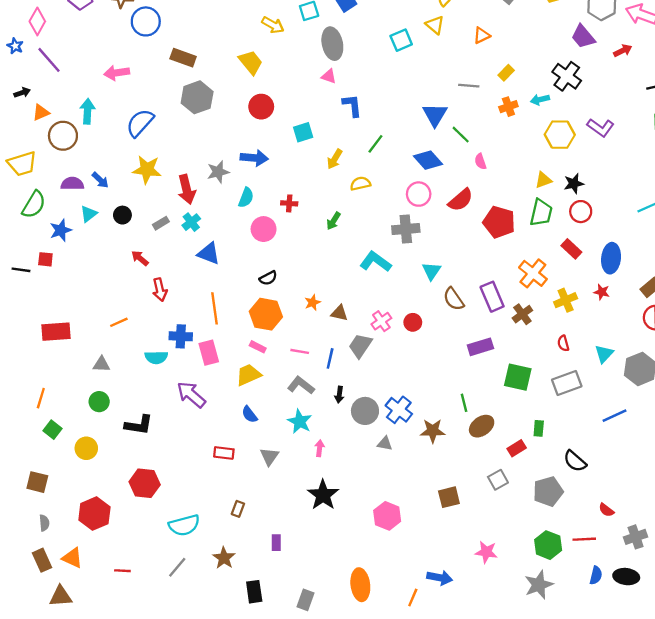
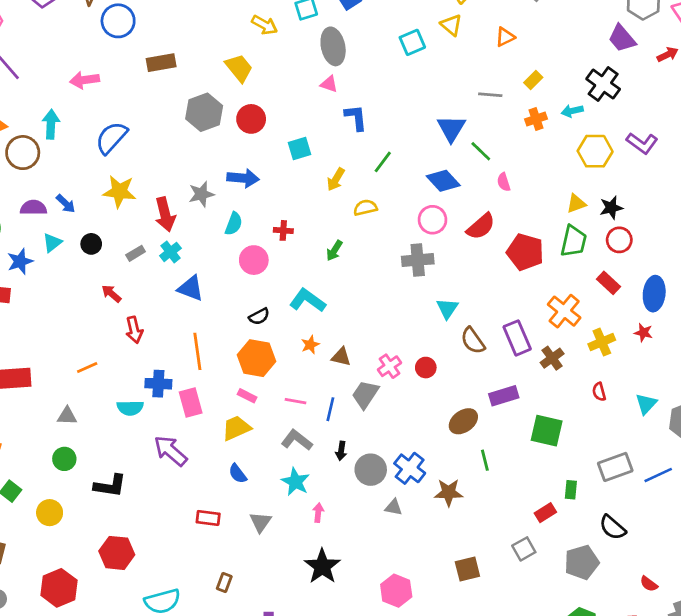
brown rectangle: (183, 58) -> (161, 63), turned -30
gray hexagon: (197, 97) -> (204, 112), moved
cyan L-shape: (375, 262) -> (308, 300), moved
gray rectangle: (567, 383) -> (615, 467), moved
brown ellipse: (482, 426) -> (463, 421), moved

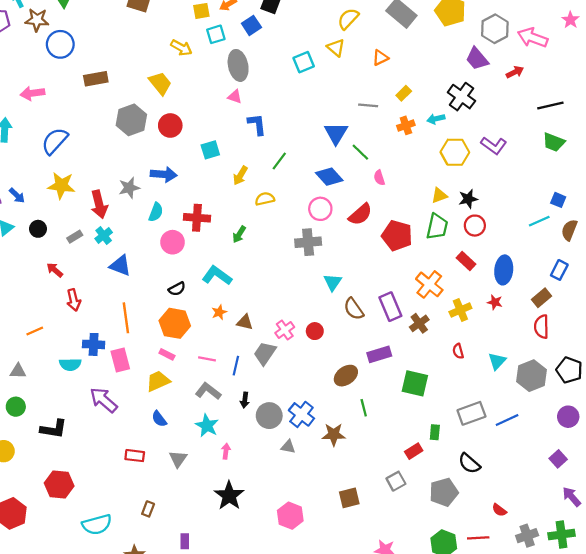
red cross: (283, 230) -> (197, 218), size x1.6

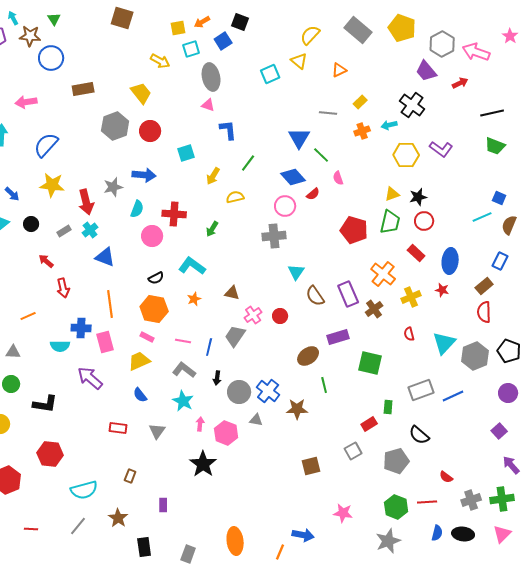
red semicircle: (360, 214) -> (313, 194), moved, size x0.6
brown triangle: (245, 322) -> (232, 293), moved
cyan triangle: (497, 361) -> (444, 343), size x1.4
pink hexagon: (290, 516) -> (226, 433), moved

